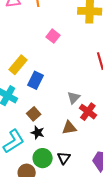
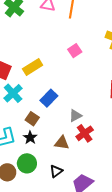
blue rectangle: (36, 80) -> (49, 98), moved
brown square: (34, 114) -> (32, 119), turned -32
black triangle: (64, 158) -> (56, 171), moved

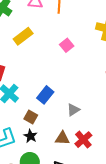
yellow rectangle: (33, 67) -> (23, 36), moved
red cross: (85, 133) -> (83, 140), moved

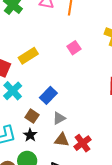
yellow rectangle: (23, 36) -> (28, 56), moved
gray triangle: (73, 110) -> (59, 118), moved

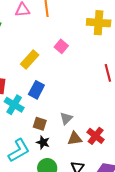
yellow rectangle: (28, 56) -> (30, 59), moved
blue rectangle: (48, 95) -> (36, 90), moved

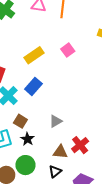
brown square: (40, 124) -> (20, 121), moved
brown triangle: (75, 138) -> (60, 152), moved

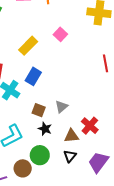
brown square: (20, 121) -> (39, 110), moved
black star: (27, 139) -> (45, 129), moved

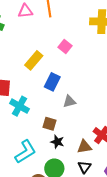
blue rectangle: (33, 76) -> (52, 82), moved
gray triangle: (61, 107) -> (69, 101), moved, turned 32

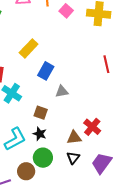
pink square: (65, 47) -> (66, 11), moved
black star: (57, 142) -> (40, 134), moved

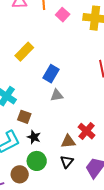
blue rectangle: (46, 71) -> (51, 74), moved
brown square: (41, 113) -> (24, 117), moved

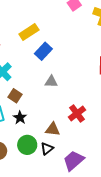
blue rectangle: (51, 74) -> (43, 51), moved
red cross: (87, 131) -> (77, 114), moved
green circle: (37, 161) -> (27, 145), moved

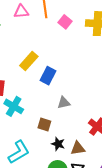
brown square: (15, 96) -> (44, 125), moved
black star: (20, 118) -> (58, 144), moved

